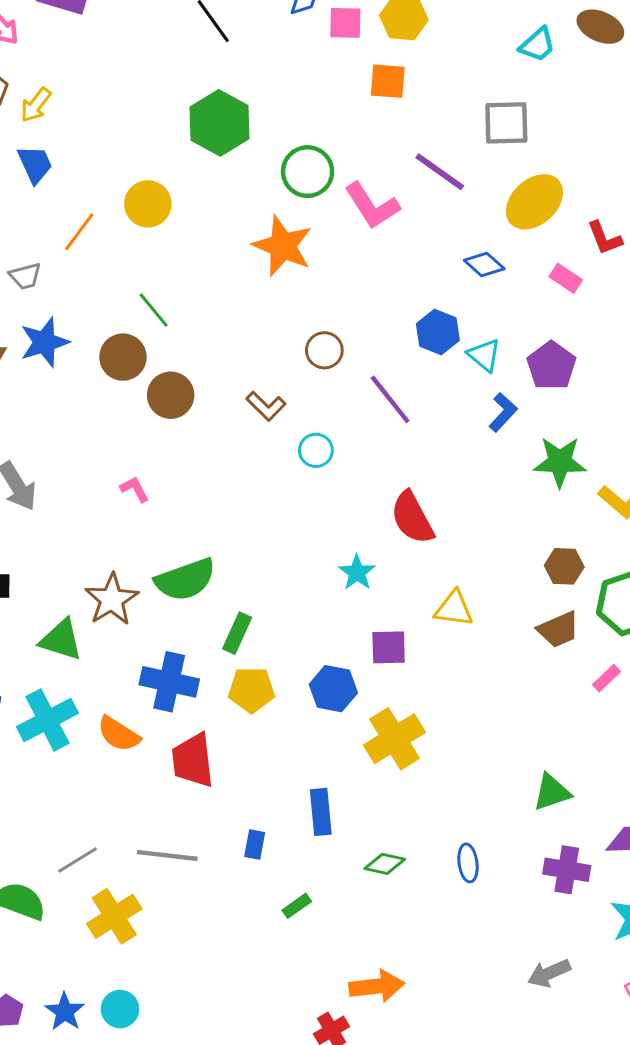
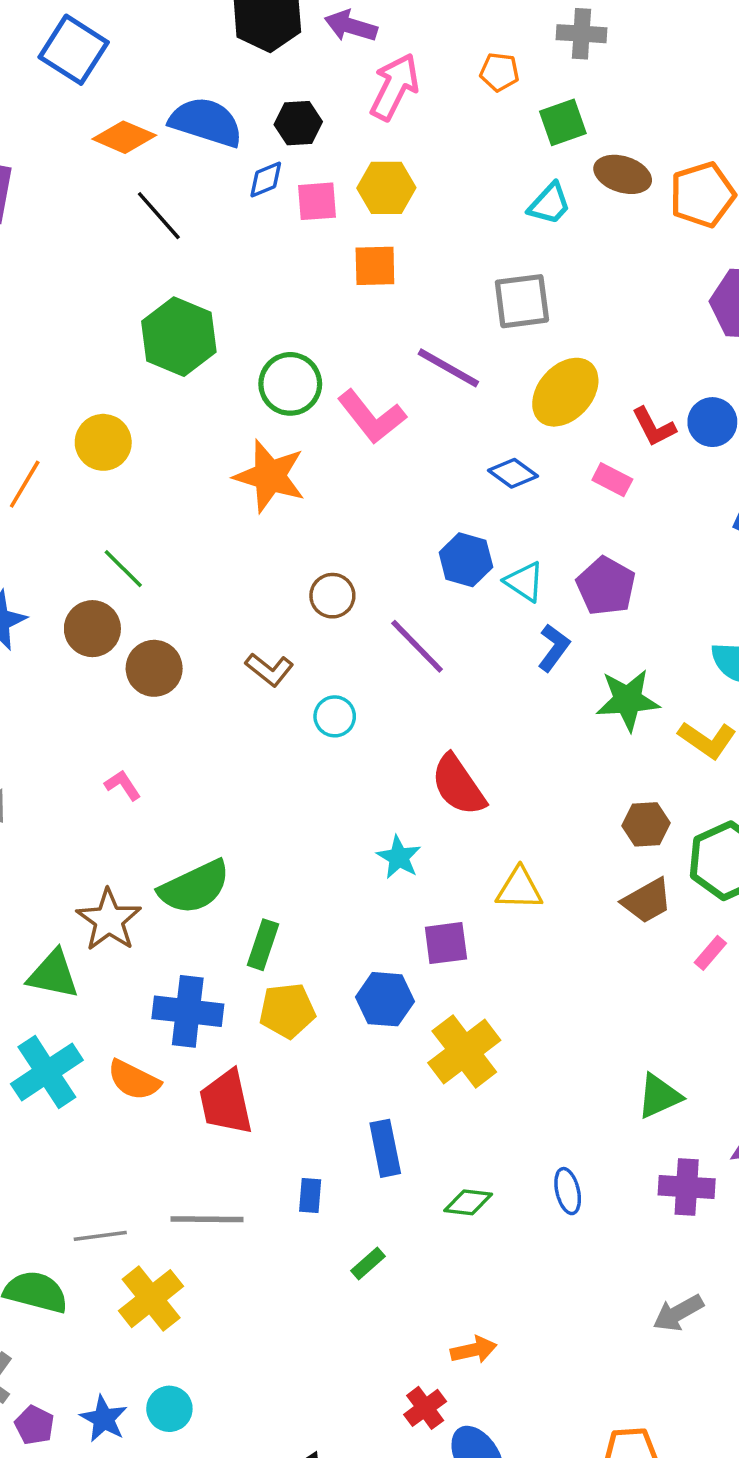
gray line: (78, 860) -> (100, 1236), turned 30
orange arrow: (377, 986) -> (474, 1350), size x0.7

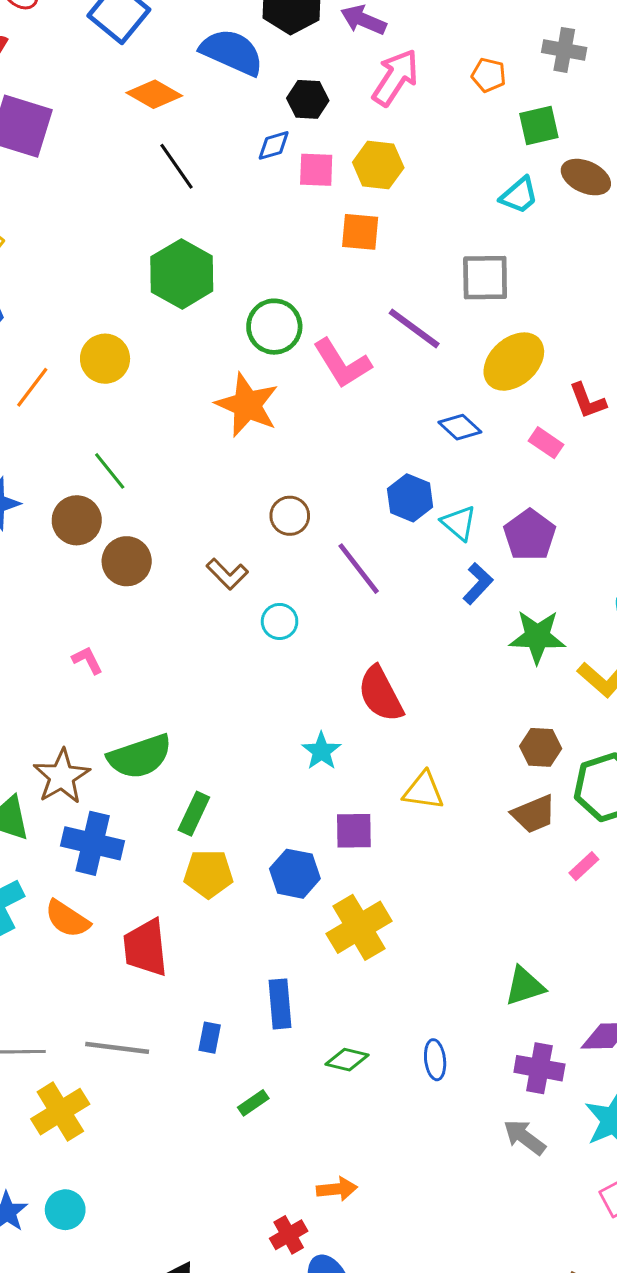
blue semicircle: (206, 122) -> (232, 52), moved
blue cross: (188, 1011) -> (93, 843), moved
gray arrow: (678, 1313) -> (524, 1137), moved, turned 60

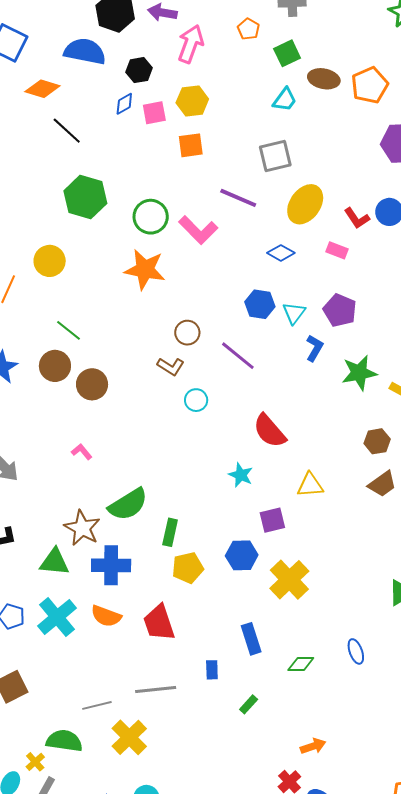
orange pentagon: (489, 75) -> (248, 29), turned 30
cyan triangle: (459, 523) -> (294, 313), turned 40
brown L-shape: (227, 574) -> (171, 366), moved

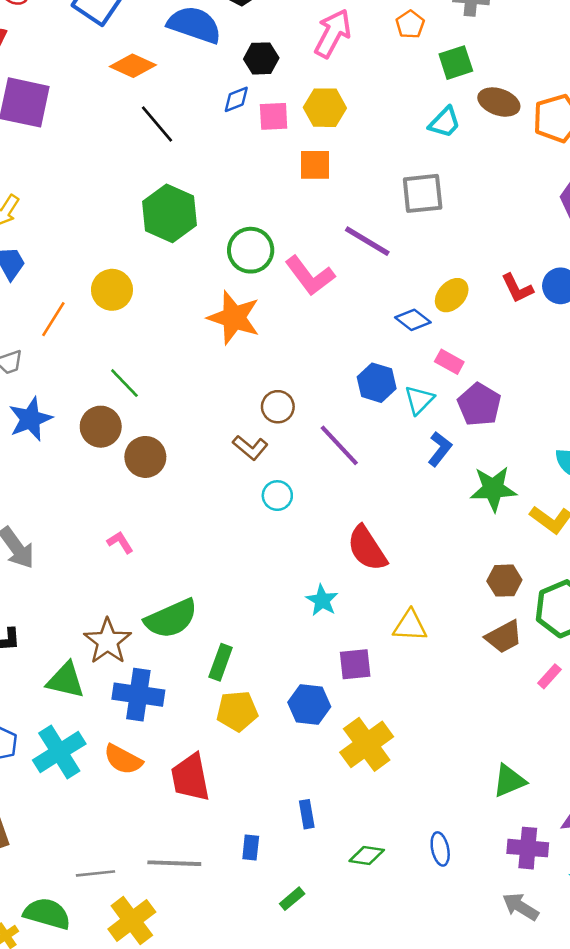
yellow ellipse: (305, 204) -> (452, 295), moved, size x0.7
pink rectangle: (337, 250) -> (449, 362), moved
blue rectangle: (251, 639) -> (307, 814), size x0.7

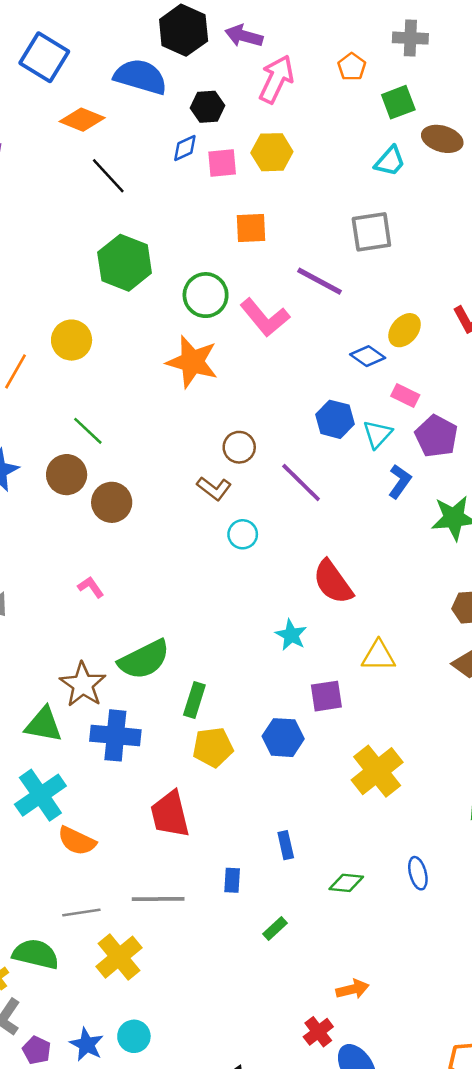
orange square: (315, 165) -> (251, 228), moved
yellow cross: (367, 744) -> (377, 771), moved
orange semicircle: (123, 759) -> (77, 841), moved

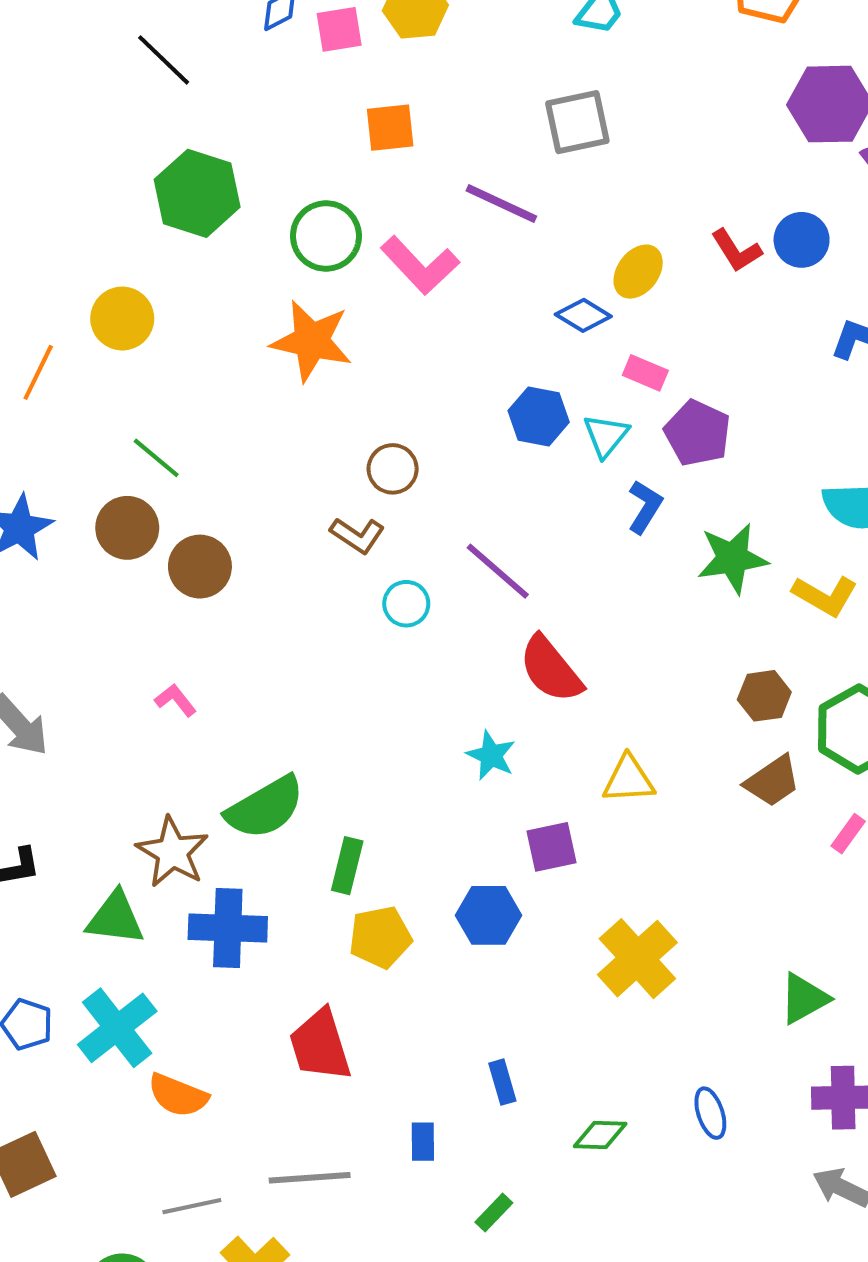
purple line: (301, 482) -> (498, 571), moved

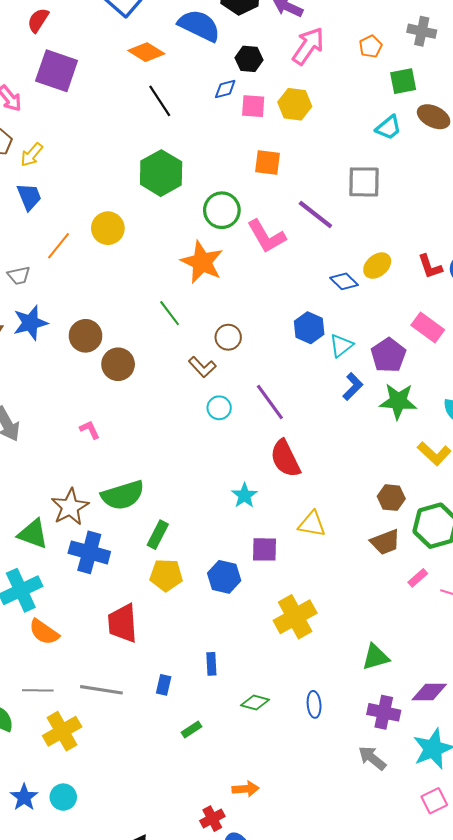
pink rectangle: (645, 373) -> (428, 328), moved, size x1.4
green line: (156, 458) -> (170, 313), moved
green star: (733, 558) -> (398, 401), moved

